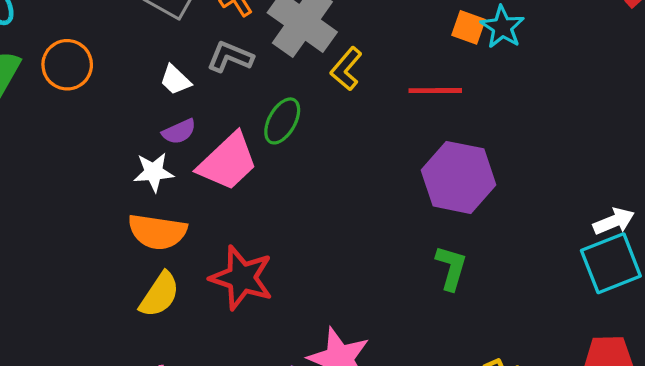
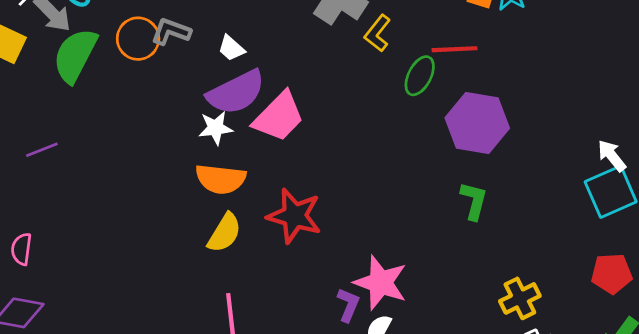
gray L-shape: (230, 57) -> (171, 32), moved
green ellipse: (282, 121) -> (420, 76), moved
purple semicircle: (179, 132) -> (236, 92), size x2.0
white arrow: (614, 221) -> (612, 156), turned -104

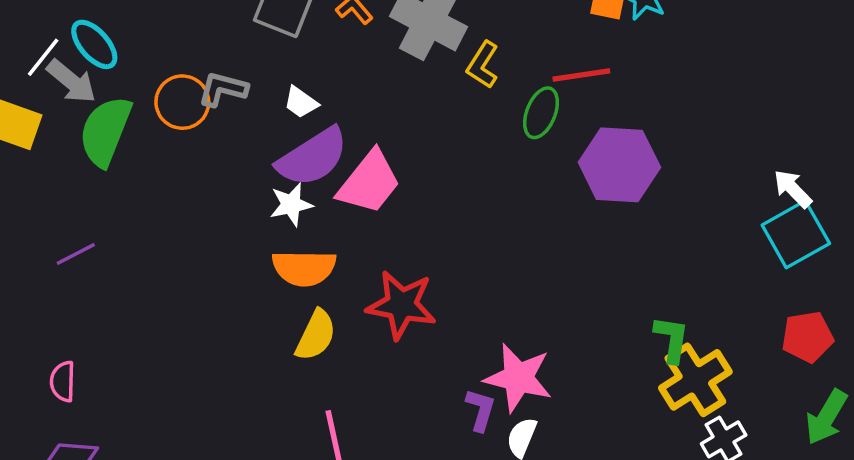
green L-shape: (474, 201) -> (672, 339), moved
yellow cross: (520, 298) -> (695, 380), size x1.4

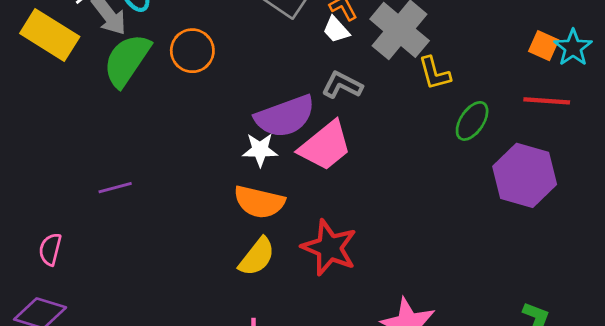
yellow L-shape: (483, 65) -> (435, 73), turned -60
red line: (581, 75) -> (547, 101), moved
gray L-shape: (223, 89) -> (342, 85), moved
white trapezoid: (301, 102) -> (336, 30), moved
purple line: (76, 254) -> (115, 188), moved

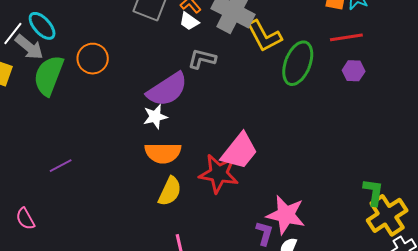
yellow L-shape: (435, 73) -> (264, 36), size x1.4
green ellipse: (472, 121) -> (298, 63), size x1.5
pink trapezoid: (325, 146) -> (240, 151), moved
purple hexagon: (525, 175) -> (354, 71), moved, size x0.5
pink semicircle: (50, 249) -> (25, 219), turned -30

